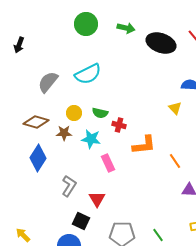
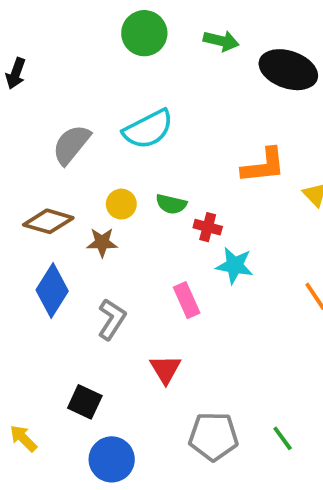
cyan star: (91, 139) -> (235, 266), moved
orange L-shape: (144, 145) -> (263, 166), moved
gray L-shape: (69, 186) -> (112, 319), moved
black square: (81, 221) -> (85, 402), moved

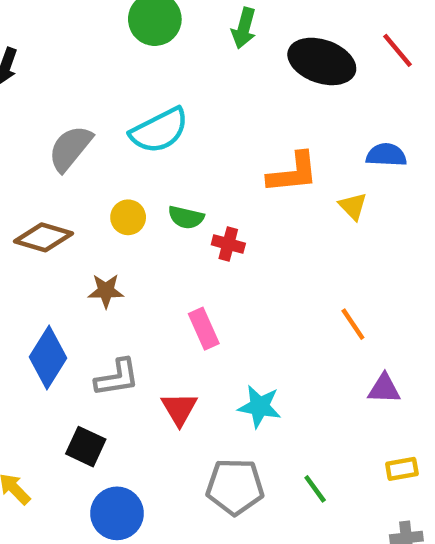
green arrow: (221, 41) -> (244, 28), turned 92
brown star: (102, 242) -> (106, 291), moved
cyan star: (235, 266) -> (259, 407), moved
blue diamond: (52, 290) -> (48, 358), moved
gray L-shape: (112, 319) -> (117, 378), moved, turned 48

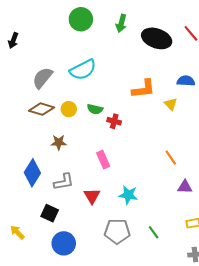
brown diamond: (44, 237) -> (41, 109), moved

